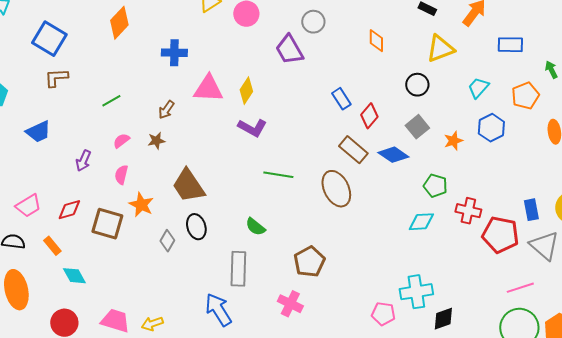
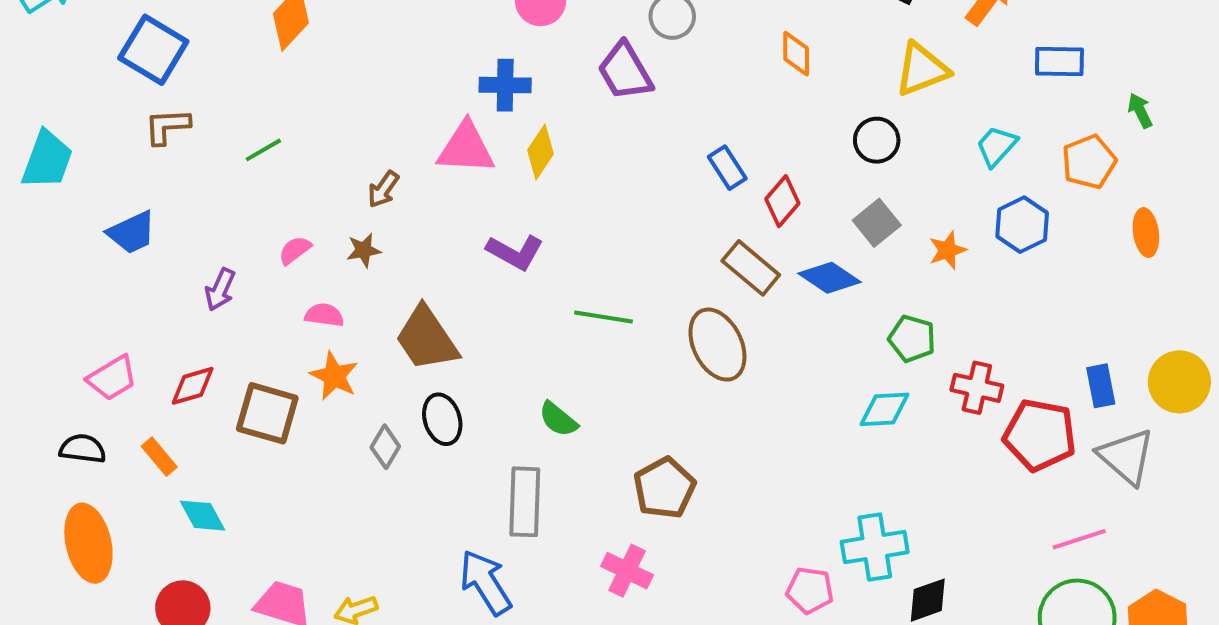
blue cross: (174, 53) -> (505, 85), moved
green line: (111, 101) -> (263, 150), moved
purple L-shape: (252, 128) -> (515, 252), moved
pink semicircle: (121, 175) -> (324, 315), moved, turned 84

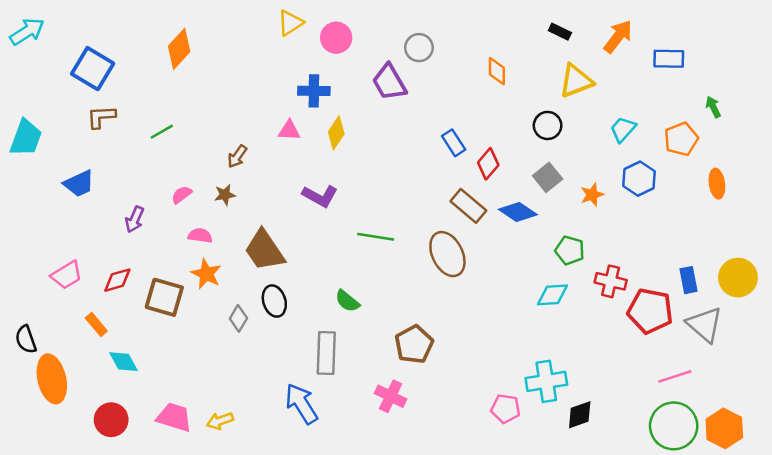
blue rectangle: (1059, 62) -> (669, 59), moved
pink triangle: (466, 148) -> (289, 130), size x0.6
black semicircle: (83, 449) -> (26, 339), moved, turned -116

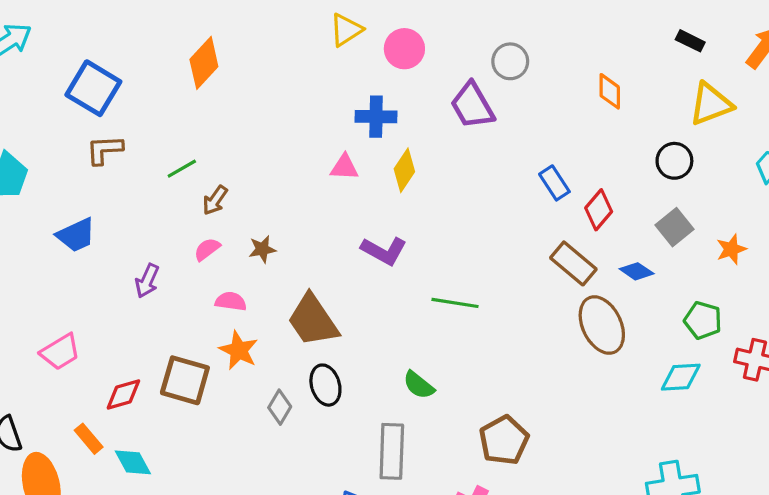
brown arrow: (237, 156) -> (215, 200), moved
blue diamond: (518, 212) -> (637, 271), size x0.7
brown ellipse: (447, 254) -> (602, 325), moved
red diamond: (117, 280) -> (123, 394), moved
orange rectangle: (96, 325) -> (89, 439), moved

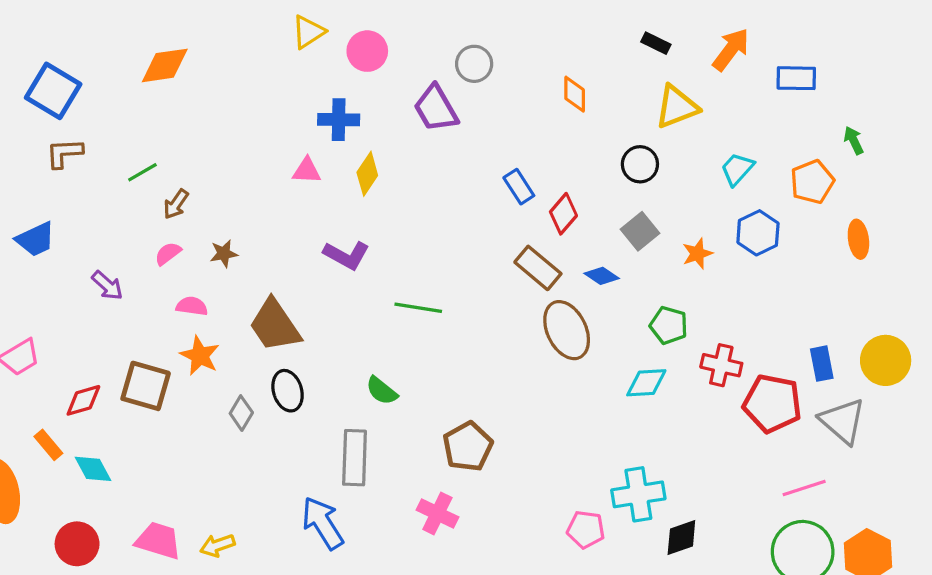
orange diamond: (204, 63) -> (165, 65), turned 39
purple arrow: (147, 281) -> (107, 285), turned -72

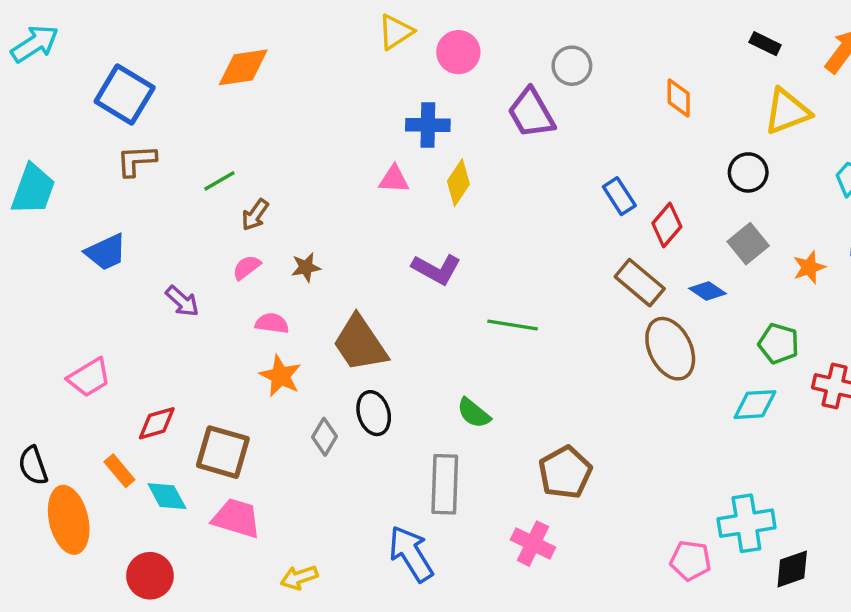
brown square: (146, 386) -> (223, 452), moved
pink trapezoid: (158, 541) -> (236, 518), moved

